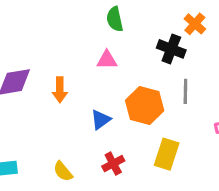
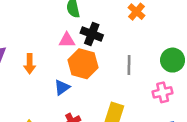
black cross: (171, 49) -> (92, 34), moved
orange hexagon: (145, 105) -> (83, 64), moved

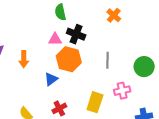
green circle: (173, 60) -> (144, 67), moved
pink cross: (163, 92) -> (122, 91), moved

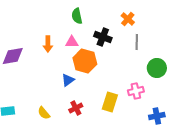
black cross: (76, 34) -> (103, 37), moved
orange arrow: (24, 59) -> (48, 44), moved
gray line: (107, 60) -> (137, 42), moved

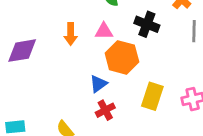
yellow rectangle: (110, 102) -> (152, 96), moved
red cross: (76, 108) -> (105, 110), moved

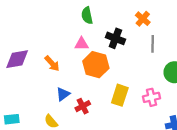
orange arrow: (71, 34) -> (52, 64), moved, turned -42
blue triangle: (98, 84) -> (63, 94), moved

